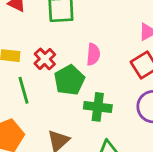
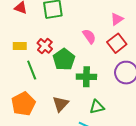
pink semicircle: (93, 54) -> (89, 36), moved, turned -35

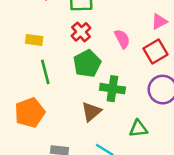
red cross: (45, 46) -> (81, 32), moved
brown triangle: (61, 104) -> (91, 112), moved
green triangle: (97, 107) -> (138, 129), moved

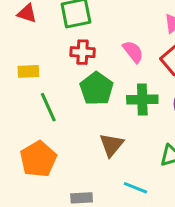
red cross: (81, 32) -> (83, 52), turned -36
green cross: (112, 89) -> (142, 100), moved

